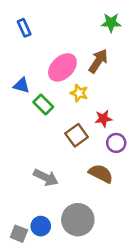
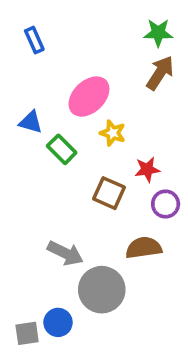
brown arrow: (98, 61) -> (160, 73), moved
brown square: (77, 135) -> (109, 193), turned -30
brown semicircle: (101, 174) -> (144, 248), turned -35
gray circle: (78, 220) -> (102, 290), moved
gray square: (19, 234) -> (27, 333), turned -30

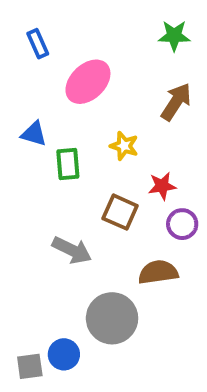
brown arrow: (160, 73) -> (176, 102), moved
pink ellipse: (89, 97) -> (88, 82), moved
green rectangle: (62, 149) -> (68, 164), turned 40
gray arrow: (65, 253) -> (72, 250), moved

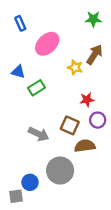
yellow star: (124, 146) -> (75, 67), moved
green rectangle: (68, 164) -> (36, 88), turned 63
brown square: (120, 212) -> (70, 125), moved
blue circle: (64, 354) -> (30, 182), moved

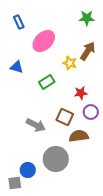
green rectangle: (36, 88) -> (47, 82), moved

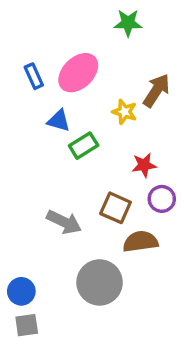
green star: (87, 18) -> (128, 23), moved
blue rectangle: (19, 22) -> (34, 76), moved
blue triangle: (17, 67) -> (59, 121), moved
blue circle: (28, 170) -> (21, 291), moved

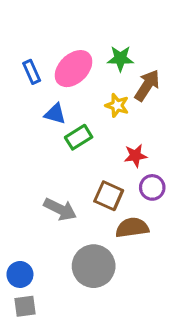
green star: (128, 23) -> (120, 59), moved

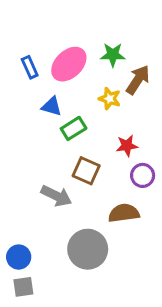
brown square: (109, 196) -> (86, 171), moved

